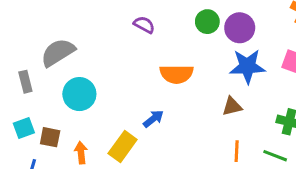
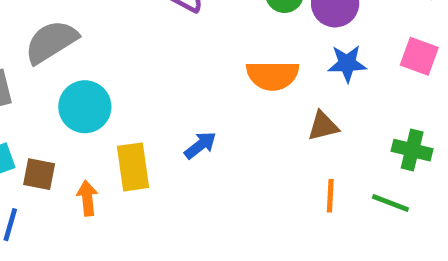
blue star: (247, 66) -> (347, 63), size x0.7
orange semicircle: (177, 74) -> (273, 75), moved
yellow rectangle: (123, 146) -> (133, 167), moved, turned -44

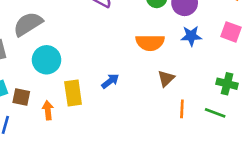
brown triangle: (323, 126) -> (166, 78), moved, turned -30

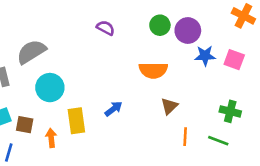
blue star: (191, 36) -> (205, 56), moved

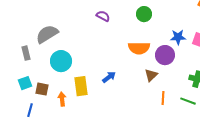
purple circle: (188, 30) -> (165, 55), moved

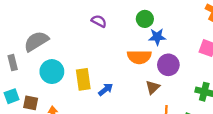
blue star: (178, 37) -> (157, 37), moved
yellow rectangle: (81, 86) -> (83, 79), moved

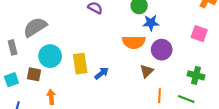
brown square: (31, 103) -> (34, 74), moved

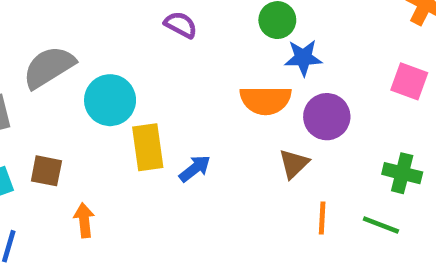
cyan circle: (50, 56) -> (110, 100), moved

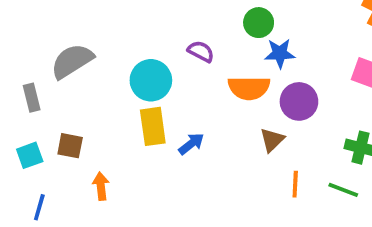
purple semicircle: (181, 25) -> (201, 51), moved
cyan circle: (110, 100) -> (151, 80), moved

